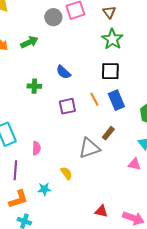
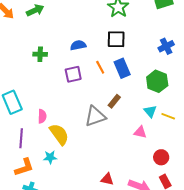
blue semicircle: (63, 72) -> (78, 45), moved, turned 126
yellow semicircle: (66, 173) -> (59, 134), moved, size x1.6

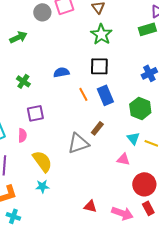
green cross: (40, 54) -> (23, 81), turned 32
purple square: (73, 74) -> (35, 113), moved
pink semicircle: (42, 116) -> (22, 135), moved
cyan star: (50, 157) -> (42, 186), moved
red circle: (161, 157) -> (144, 184), size x1.5

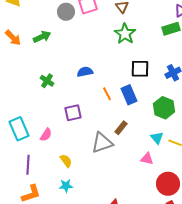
black square: (99, 66) -> (140, 69), moved
purple square: (35, 113) -> (73, 113), moved
pink semicircle: (22, 135) -> (46, 135), turned 32
yellow semicircle: (42, 161) -> (66, 161), size x0.6

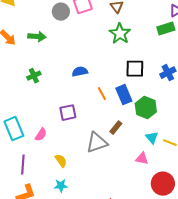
green arrow: (42, 37) -> (37, 37), turned 30
green cross: (47, 81) -> (34, 76), moved, turned 32
green hexagon: (164, 108) -> (146, 108), moved

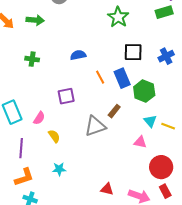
green cross: (34, 76) -> (32, 59), turned 32
yellow semicircle: (61, 161) -> (54, 136), moved

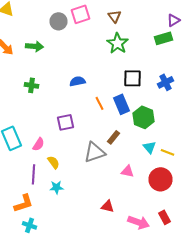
pink triangle: (140, 142) -> (128, 171), moved
purple line: (21, 148) -> (34, 174), moved
red circle: (161, 167) -> (160, 179), moved
cyan star: (59, 169) -> (56, 187), moved
red triangle: (107, 189) -> (108, 206), moved

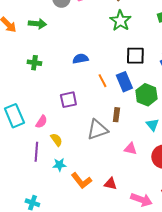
brown rectangle: (114, 137) -> (116, 115), turned -32
orange L-shape: (24, 203) -> (81, 181), moved, turned 70

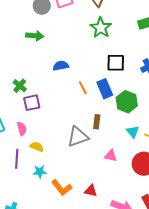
green arrow: (37, 24) -> (35, 36), moved
green cross: (34, 63) -> (20, 86), moved, turned 32
purple square: (68, 100) -> (32, 103), moved
pink semicircle: (41, 122) -> (22, 129), turned -48
yellow semicircle: (56, 140) -> (37, 147), turned -32

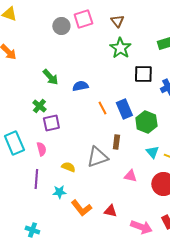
green arrow: (35, 36) -> (50, 77), moved, turned 42
black square: (116, 63) -> (143, 74), moved
yellow semicircle: (37, 147) -> (68, 167), moved

